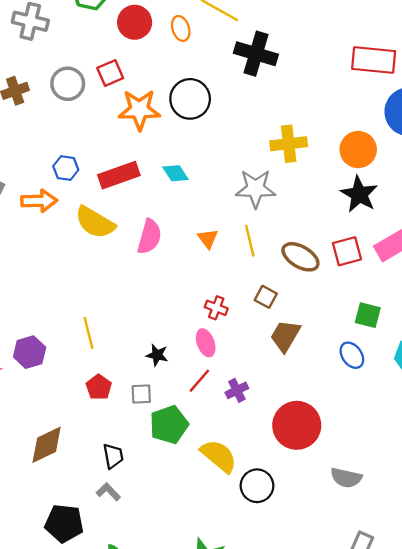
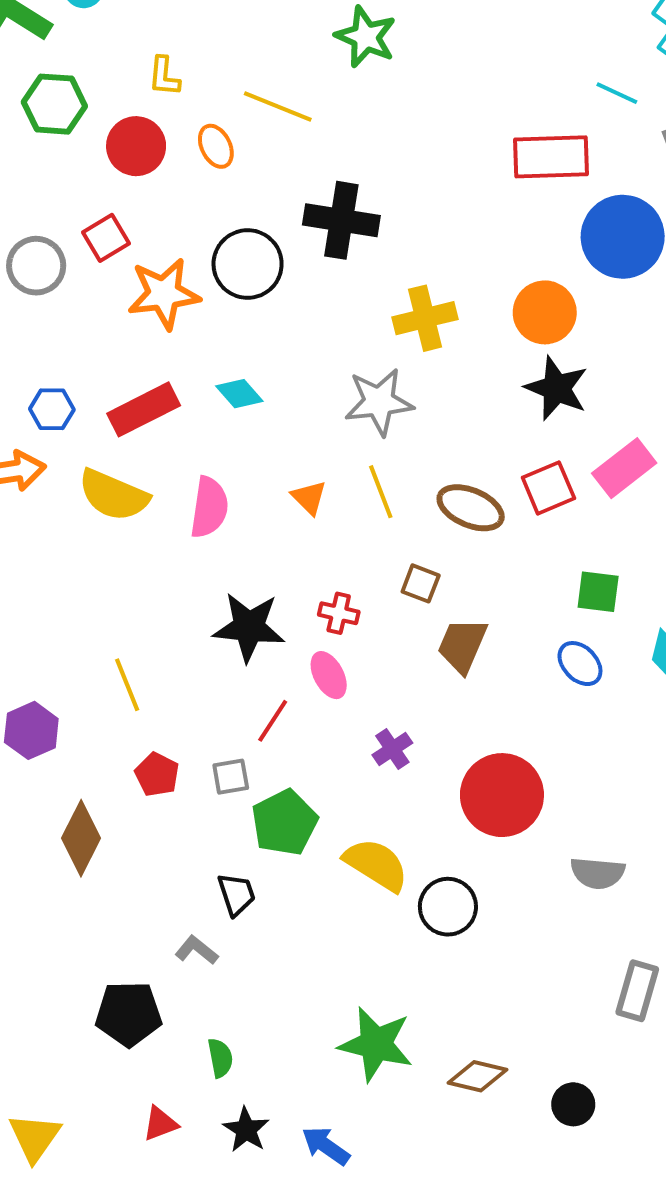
black cross: (256, 54) -> (341, 220), moved
black star: (157, 355) -> (249, 627), moved, size x1.8
red line: (199, 381) -> (273, 721), moved
brown diamond: (47, 445) -> (81, 838), moved, turned -30
black trapezoid: (113, 456) -> (236, 894), moved

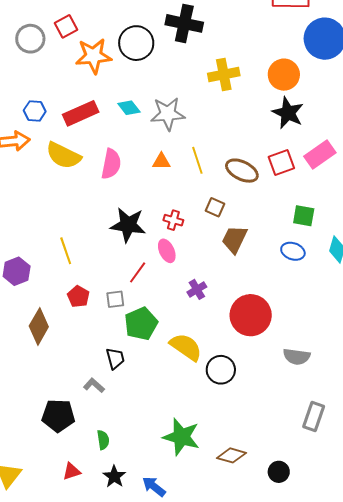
gray star: (379, 402) -> (168, 114), moved
orange triangle: (309, 498) -> (161, 161), turned -48
blue ellipse: (580, 664) -> (293, 251), turned -30

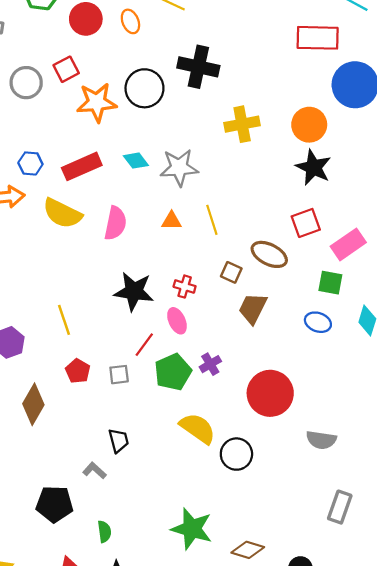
pink rectangle: (320, 154) -> (348, 244), moved
brown ellipse: (242, 171) -> (269, 254), moved
green pentagon: (141, 324) -> (173, 372), moved

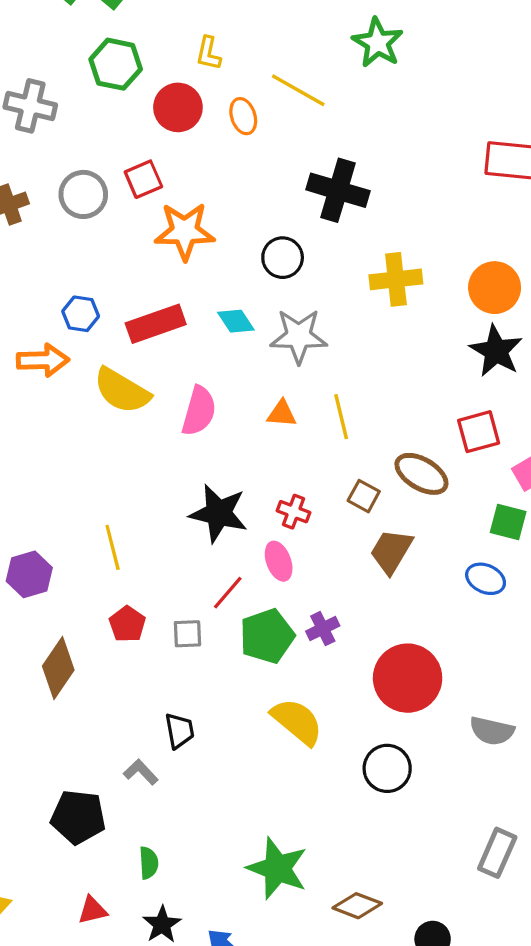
black circle: (144, 88) -> (283, 258), moved, size x0.7
gray semicircle: (321, 440) -> (492, 731), moved
black circle: (236, 454) -> (387, 768), moved

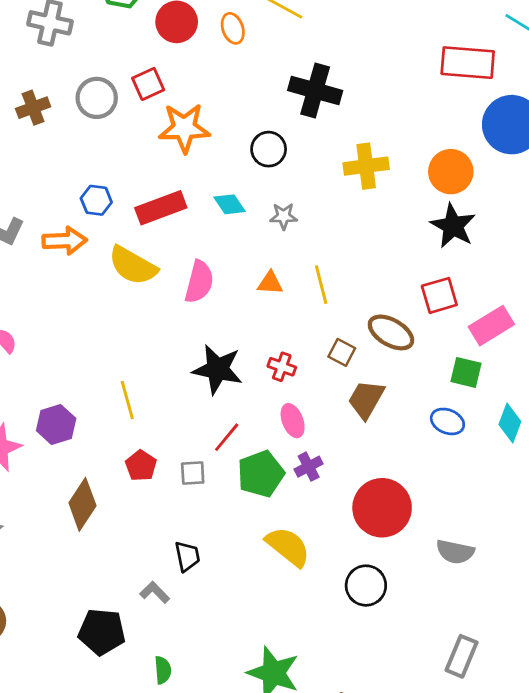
gray star: (299, 336) -> (284, 216), size x0.6
pink ellipse: (279, 561) -> (293, 421), moved

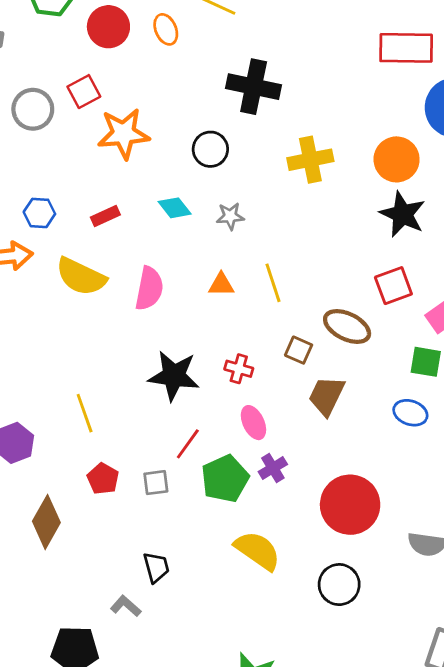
red rectangle: (161, 208) -> (105, 216), size x0.6

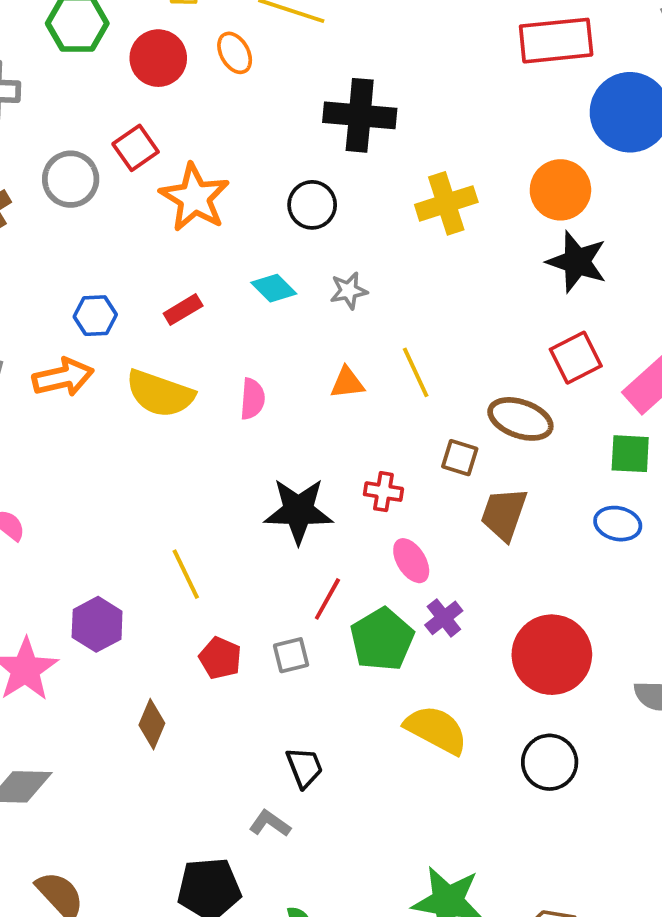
orange star: (124, 134) -> (195, 198), turned -30
pink semicircle: (149, 288) -> (252, 399), size x0.7
brown diamond: (46, 522) -> (152, 724), size x0.7

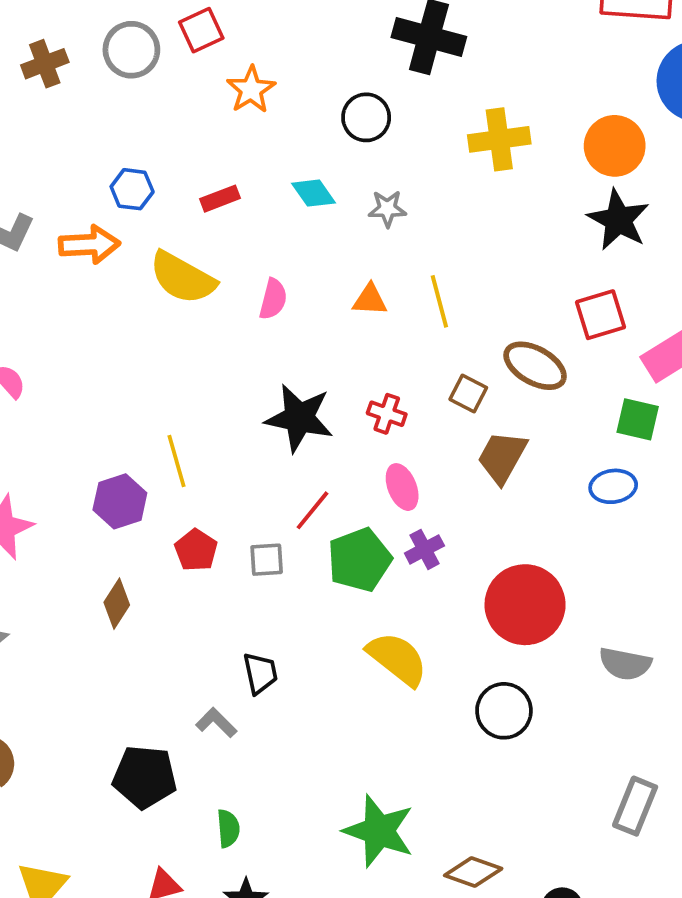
orange star: (195, 198) -> (251, 90), size x0.7
blue ellipse: (618, 524) -> (613, 486), turned -30
purple hexagon: (97, 624) -> (120, 501), moved

